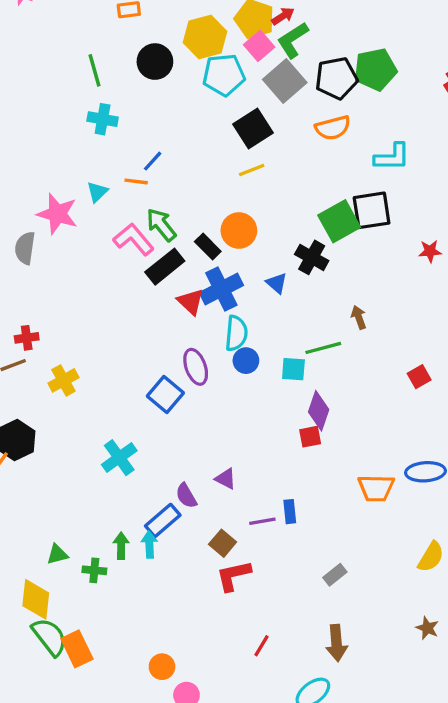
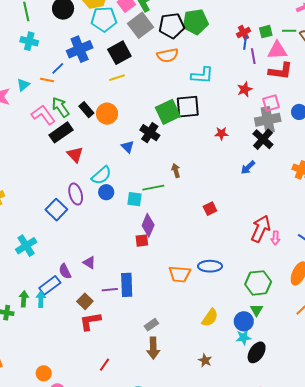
black rectangle: (208, 246) -> (86, 110), moved
blue cross: (221, 289) -> (80, 49), moved
cyan semicircle: (236, 333) -> (101, 175), turned 40
blue rectangle: (290, 512) -> (127, 285), size x1.6
brown arrow: (336, 643) -> (153, 348), moved

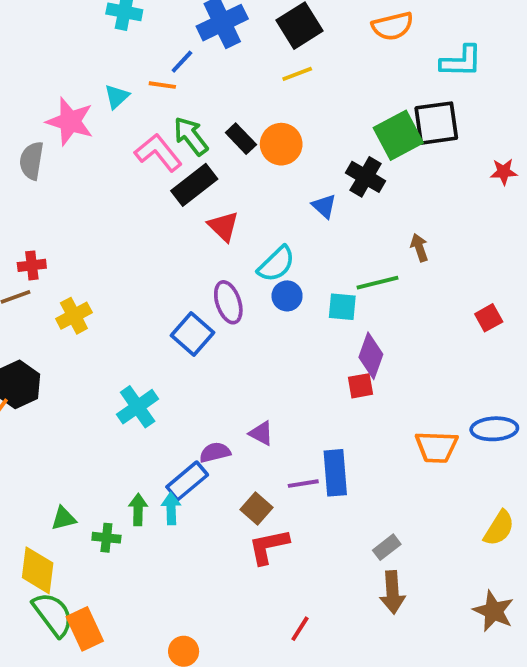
purple semicircle: (65, 271) -> (215, 452), turned 105
brown star: (205, 360) -> (494, 611), size x1.5

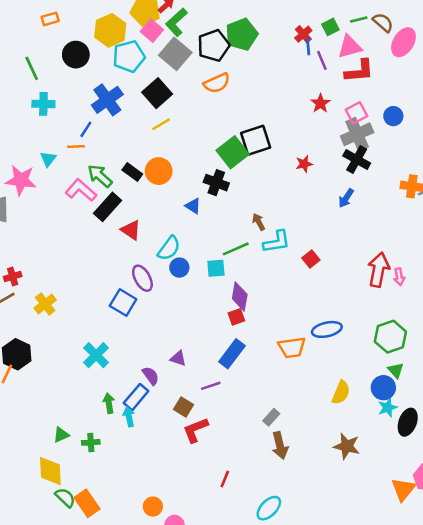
cyan L-shape: (461, 61) -> (277, 242), moved
purple semicircle: (215, 452) -> (151, 376), turned 78
blue rectangle: (335, 473) -> (232, 354), moved, turned 52
green arrow: (138, 510) -> (109, 403), moved
green semicircle: (53, 614) -> (65, 498), size x0.7

